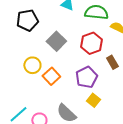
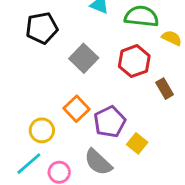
yellow circle: (32, 65) -> (42, 130), moved
purple pentagon: (86, 77) -> (110, 122), moved

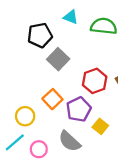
black pentagon: (42, 28) -> (40, 35), moved
red hexagon: (134, 61) -> (95, 81), moved

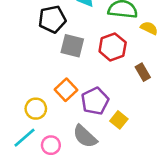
gray square: (58, 59) -> (72, 46), turned -30
red hexagon: (95, 81) -> (113, 47), moved

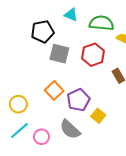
yellow circle: (36, 109) -> (18, 104), moved

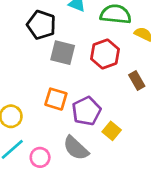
black pentagon: (43, 32) -> (41, 25), turned 30
orange square: (54, 90) -> (56, 99), turned -30

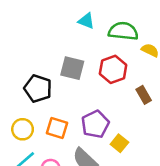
black pentagon: (41, 25) -> (38, 88), moved
orange square: (56, 99) -> (57, 128), moved

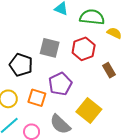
purple pentagon: (95, 124) -> (60, 84), moved
yellow square: (119, 143) -> (89, 110), size x1.6

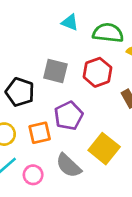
orange square: (37, 98) -> (40, 133), turned -30

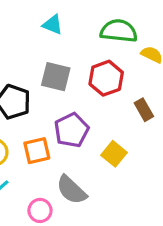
cyan triangle: (70, 22) -> (53, 25), moved
yellow square: (104, 149) -> (114, 154), moved, size x0.7
pink circle: (33, 175) -> (40, 210), moved

